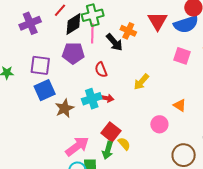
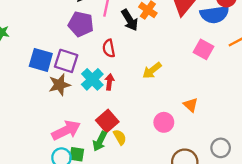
purple square: (40, 65) -> (66, 61), moved
blue square: (45, 90) -> (41, 60), turned 30
red arrow: (107, 98) -> (109, 82), turned -104
cyan cross: (92, 99) -> (92, 79), turned -36

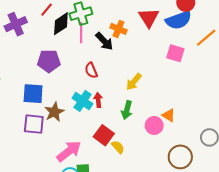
purple pentagon: (81, 24) -> (49, 61), moved
purple square: (66, 61) -> (34, 124), moved
orange triangle: (191, 105) -> (169, 115), moved
green arrow: (100, 141) -> (127, 110), moved

